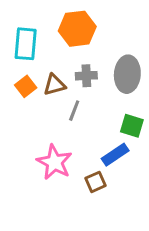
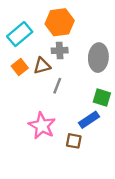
cyan rectangle: (26, 44) -> (20, 34), turned 45
gray cross: (86, 76) -> (60, 50), moved
brown square: (95, 182) -> (74, 141), turned 35

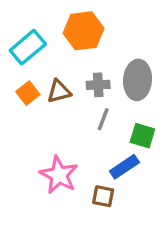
gray cross: (60, 50) -> (98, 85), moved
gray line: (57, 86) -> (103, 119), moved

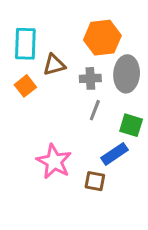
orange hexagon: (83, 31) -> (102, 38), moved
cyan rectangle: (28, 47) -> (25, 44), turned -48
brown triangle: (59, 91) -> (54, 65), moved

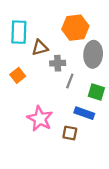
gray cross: (90, 78) -> (58, 63), moved
orange square: (25, 86) -> (18, 75), moved
blue rectangle: (114, 154) -> (84, 113), turned 54

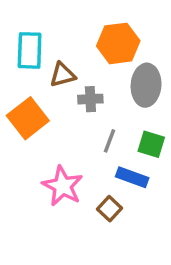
orange square: (18, 75) -> (28, 118), size x1.6
gray line: (70, 81) -> (110, 141), moved
brown square: (70, 133) -> (110, 209), turned 32

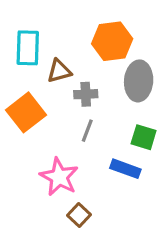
gray line: (110, 141) -> (87, 131), moved
brown square: (110, 209) -> (79, 215), moved

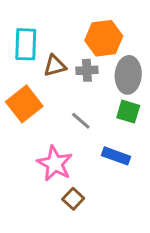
gray cross: (86, 94) -> (87, 70), moved
gray line: (87, 131) -> (81, 121), turned -70
green square: (144, 137) -> (128, 112), moved

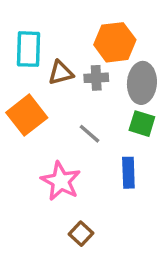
blue rectangle: (116, 156) -> (128, 173), turned 68
brown square: (73, 199) -> (81, 234), moved

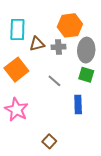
pink star: (61, 181) -> (16, 110), moved

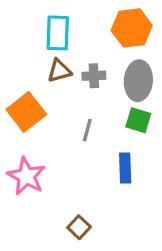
orange hexagon: (70, 25) -> (132, 28), moved
cyan rectangle: (17, 30) -> (58, 33), moved
gray line: (54, 81) -> (87, 130), turned 64

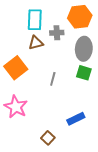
gray cross: (94, 76) -> (57, 33), moved
blue rectangle: (125, 168) -> (76, 119), moved, turned 66

